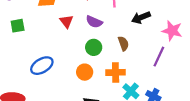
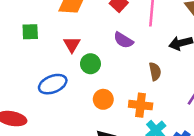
red triangle: (66, 21) -> (72, 45), moved
green circle: (94, 47) -> (90, 64), moved

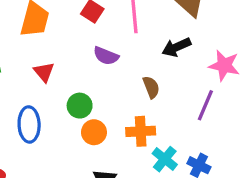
green circle: (90, 64) -> (80, 106), moved
blue ellipse: (53, 84) -> (29, 124), turned -60

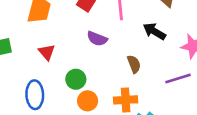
black arrow: (176, 47) -> (154, 31), turned 55
purple line: (205, 105) -> (178, 79), turned 50

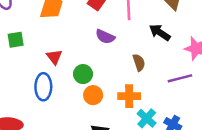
red triangle: (47, 52) -> (54, 57), moved

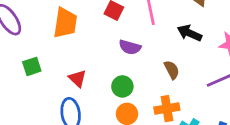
green circle: (83, 74) -> (122, 86), moved

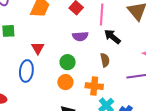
black arrow: (189, 33) -> (112, 37), moved
purple semicircle: (130, 47) -> (80, 36), turned -35

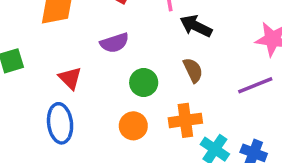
purple semicircle: (80, 36) -> (114, 43), moved
green circle: (68, 62) -> (144, 82), moved

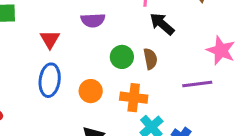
green circle: (144, 82) -> (122, 57), moved
blue ellipse: (60, 123) -> (50, 80), moved

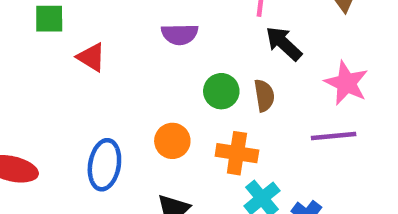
red triangle: (50, 39) -> (91, 57), moved, turned -30
pink star: (221, 50) -> (346, 83), moved
blue ellipse: (50, 80) -> (104, 165), moved

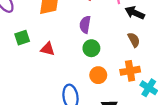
purple semicircle: (180, 34) -> (85, 25), turned 119
green circle: (221, 91) -> (91, 48), moved

